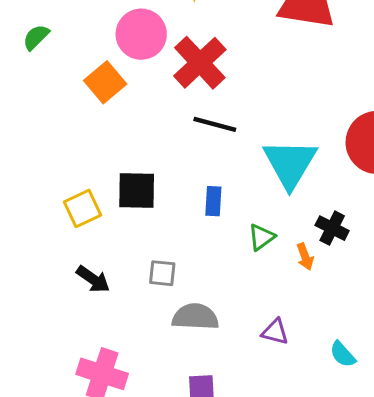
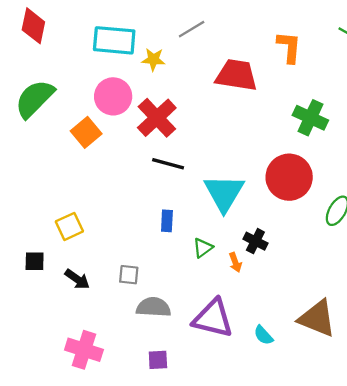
green semicircle: (36, 37) -> (35, 99), size x2.0
black square: (137, 191) -> (35, 261), moved, size x0.7
purple triangle: (275, 332) -> (213, 318), size x2.0

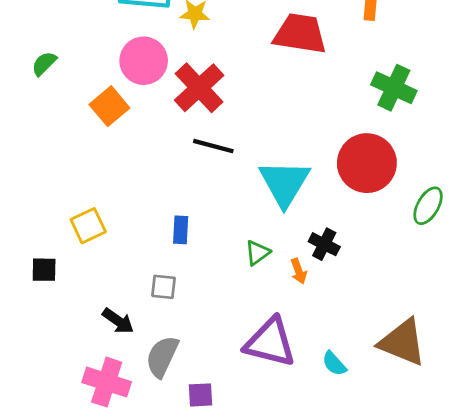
green semicircle: (35, 99) -> (44, 64), size x0.5
blue rectangle: (167, 221) -> (181, 230), moved
black arrow: (77, 279) -> (118, 321), moved
gray semicircle: (153, 307) -> (162, 356), moved, turned -68

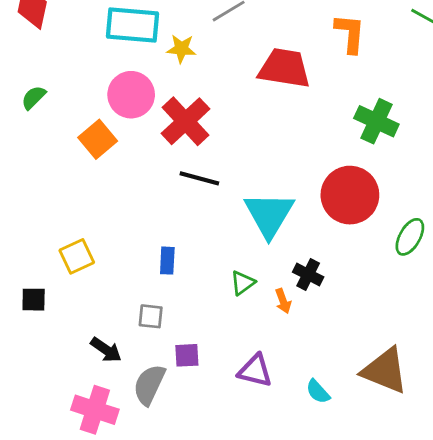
purple triangle: (270, 342) -> (255, 371), size x0.7
purple square: (201, 395) -> (187, 355), moved

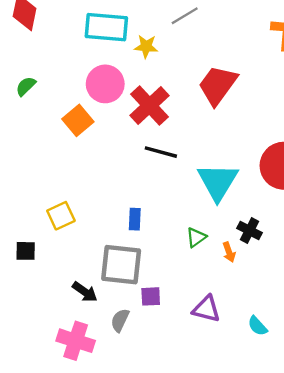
red trapezoid: (284, 68) -> (218, 85), moved, turned -63
gray square: (151, 316) -> (121, 265), size x2.0
gray semicircle: (149, 385) -> (120, 320), size x0.7

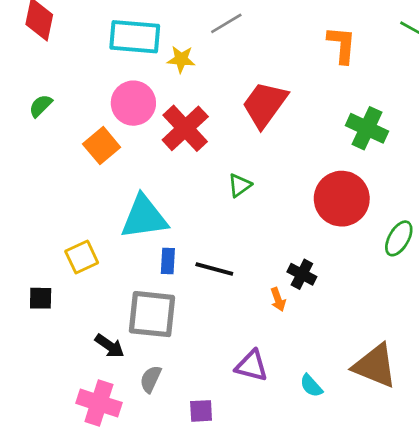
black line: (161, 152) -> (214, 269), moved
cyan triangle: (218, 182) -> (144, 217), moved, turned 51
green triangle: (196, 237) -> (240, 185), moved
purple square: (151, 296) -> (201, 411), moved

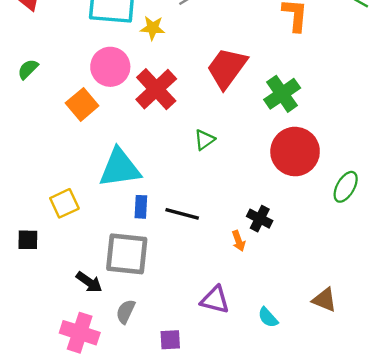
green cross: (367, 128) -> (282, 94), moved, turned 30
brown triangle: (375, 366) -> (324, 300), size x0.6

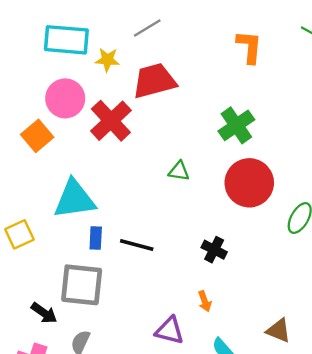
red trapezoid: (227, 68) -> (154, 81), moved, turned 39
green triangle: (204, 140) -> (179, 171), moved, turned 45
orange arrow: (239, 241) -> (205, 301), moved

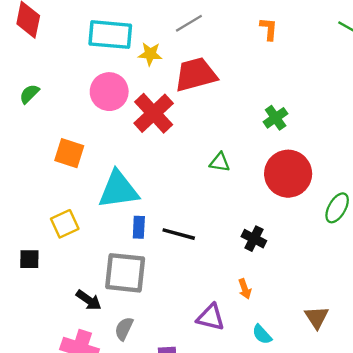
orange L-shape: (249, 47) -> (269, 29), moved, size x0.7
green cross: (236, 125) -> (276, 118), size x0.7
orange square: (37, 136) -> (69, 153), moved, turned -32
brown triangle: (279, 331) -> (317, 317), turned 35

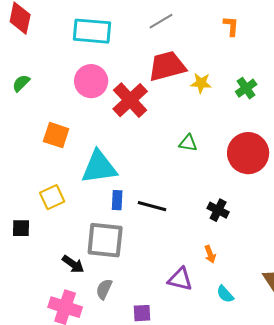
yellow star: (150, 54) -> (201, 83), moved
green cross: (276, 118) -> (246, 88), moved

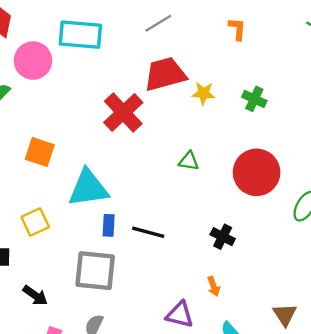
pink circle: (91, 81) -> (33, 61), moved
green cross: (246, 88) -> (254, 99), turned -30
black arrow: (73, 264) -> (35, 295), moved

